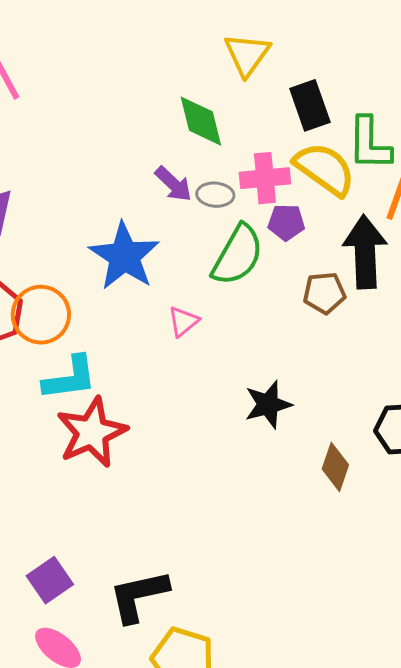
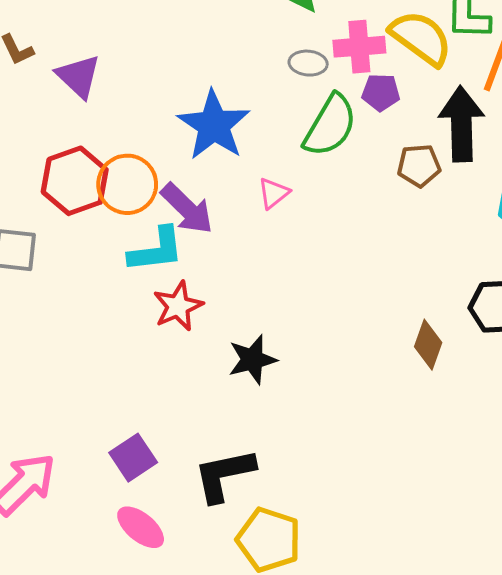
purple arrow: (173, 184) -> (187, 209), moved, size x1.4
black star: (268, 404) -> (252, 360), moved
red star: (92, 432) -> (178, 306), size x0.7

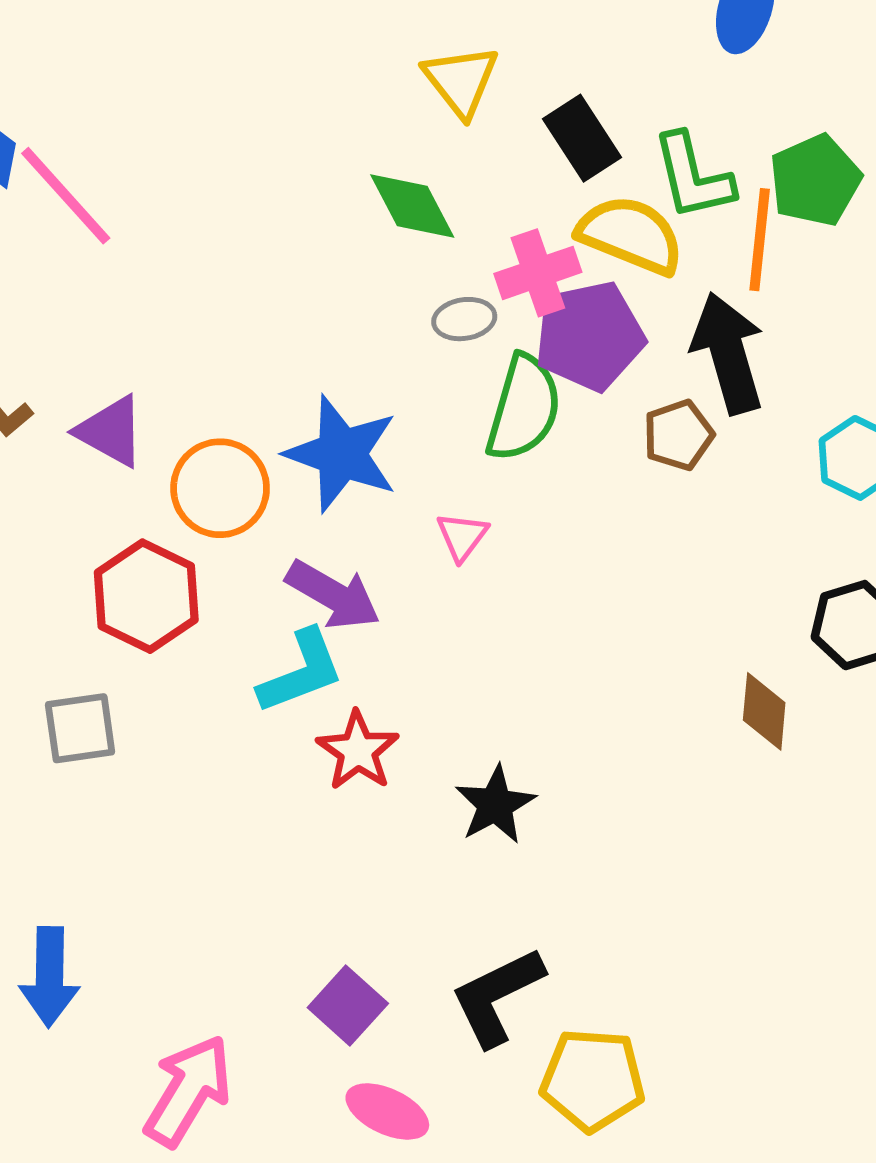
purple pentagon: (381, 92) -> (590, 336), size x1.8
orange circle: (127, 184) -> (220, 488), moved

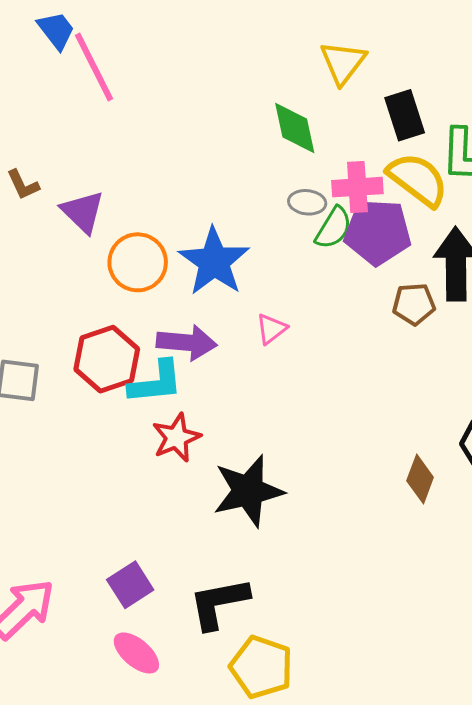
green semicircle: (524, 408) -> (334, 228), moved, size x0.7
purple arrow: (333, 595) -> (187, 343), turned -40
red hexagon: (146, 596) -> (107, 359), moved
black star: (495, 805) -> (248, 491), size x1.5

